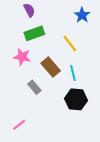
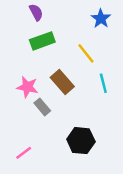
pink star: (22, 57) -> (27, 87), moved
cyan line: (73, 73) -> (103, 83), moved
black hexagon: (76, 99) -> (81, 141), moved

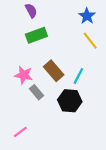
yellow line: (86, 53) -> (90, 41), moved
cyan line: (103, 83) -> (78, 76), moved, turned 42
black hexagon: (81, 141) -> (70, 101), moved

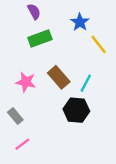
blue star: (87, 16) -> (80, 22), moved
gray rectangle: (36, 92) -> (15, 116), moved

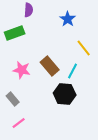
purple semicircle: (34, 12) -> (29, 10), turned 32
green rectangle: (40, 39) -> (15, 33), moved
yellow line: (99, 44) -> (84, 48), moved

